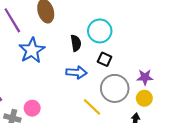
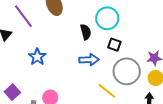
blue star: (32, 50) -> (37, 57), moved, size x0.7

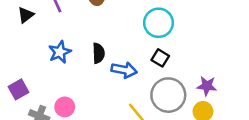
black semicircle: (86, 32) -> (99, 53), moved

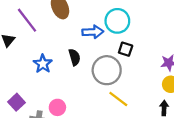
blue arrow: (124, 70) -> (93, 32), moved
gray circle: (168, 95) -> (107, 70), moved

